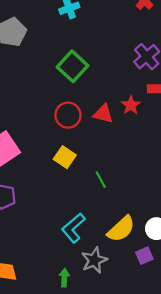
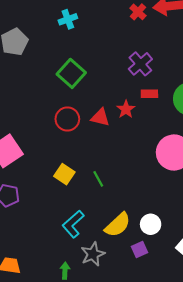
yellow square: (65, 157) -> (64, 174), moved

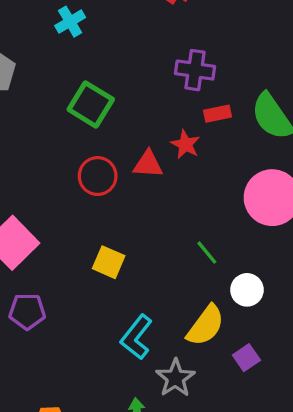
purple cross: (140, 64) -> (195, 70), turned -30
green line: (98, 179) -> (207, 253), moved
white circle: (151, 224) -> (247, 290), moved

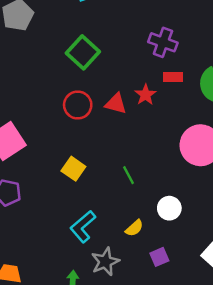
green line: (207, 253) -> (128, 175), moved
yellow semicircle: (206, 326) -> (134, 228), size x0.6

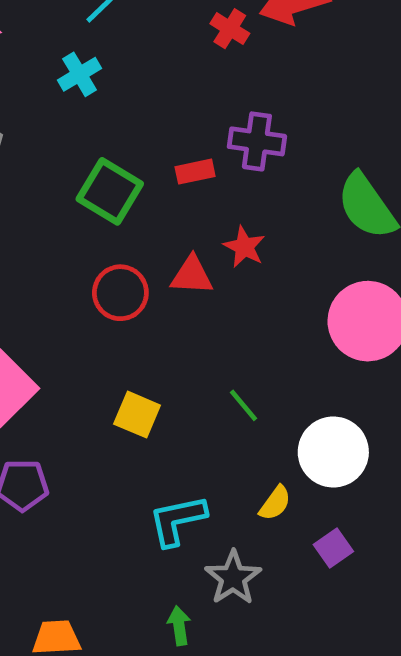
red rectangle: (173, 77) -> (195, 172), moved
white circle: (169, 208) -> (333, 452), size x1.5
cyan L-shape: (83, 227) -> (177, 520), turned 40

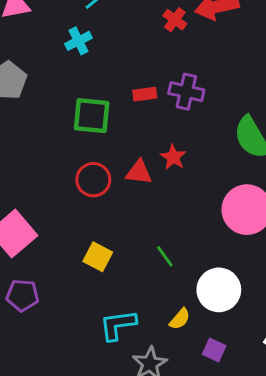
red rectangle: (195, 172) -> (145, 94), moved
green square: (110, 191) -> (92, 116), turned -30
purple square: (333, 548) -> (214, 350), turned -35

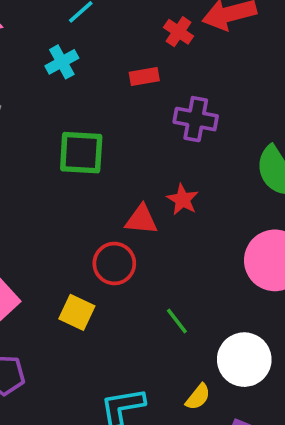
red rectangle: (145, 94) -> (144, 77), moved
red circle: (93, 180) -> (114, 263), moved
yellow square: (98, 257) -> (77, 312), moved

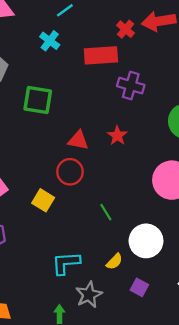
cyan cross: (62, 62) -> (50, 41), turned -30
red rectangle: (144, 77) -> (101, 55), size x1.8
green square: (81, 153) -> (38, 100), moved
red triangle: (141, 220) -> (78, 140), moved

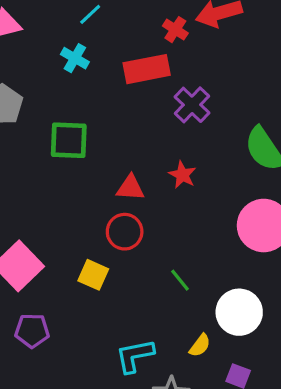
purple cross: (131, 86) -> (192, 105), turned 35

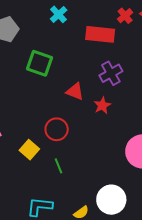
purple cross: (192, 105) -> (111, 73), moved
red triangle: (130, 188) -> (75, 91), moved
green line: (180, 280) -> (58, 166), moved

